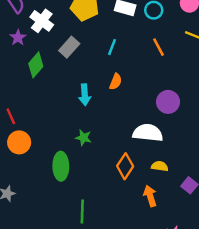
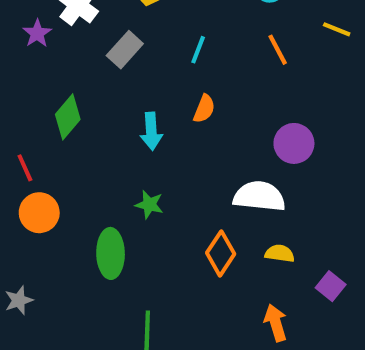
green diamond: (36, 65) -> (68, 117), moved
orange arrow: (150, 196) -> (276, 323), moved

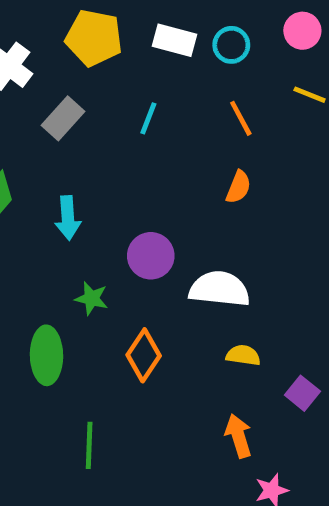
orange semicircle: (204, 109) -> (238, 187), moved
cyan arrow: (151, 131) -> (68, 218), moved
purple circle: (294, 143) -> (151, 256), moved
orange diamond: (221, 253) -> (144, 355), moved

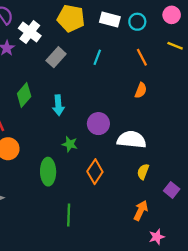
yellow semicircle: (243, 355) -> (143, 172), turned -77
orange arrow: (238, 436) -> (141, 211), turned 42

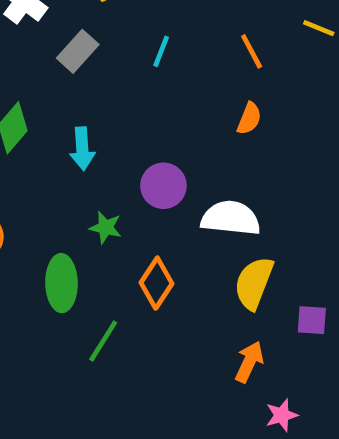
yellow semicircle: (143, 172) -> (254, 283), size x1.6
purple square: (172, 190) -> (312, 320), turned -35
green line: (69, 215) -> (103, 341), moved, turned 30

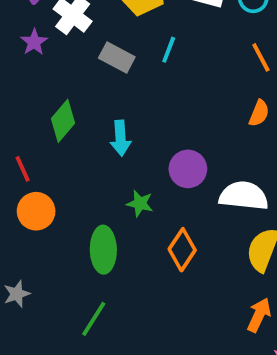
gray rectangle: (78, 51) -> (117, 57), turned 76
cyan line: (161, 51) -> (169, 50), moved
green line: (103, 341) -> (94, 319), moved

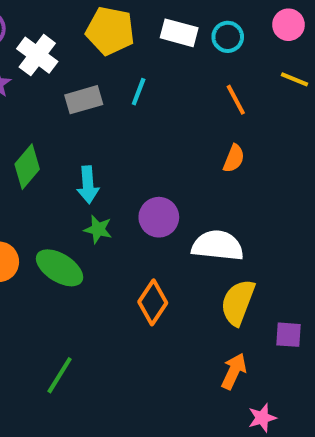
gray rectangle: (117, 57) -> (84, 100), turned -44
green star: (140, 204) -> (98, 229), moved
green ellipse: (103, 250) -> (60, 268), moved, turned -57

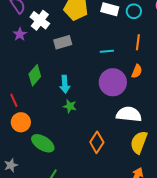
cyan line: (139, 92) -> (107, 51), moved, turned 64
orange line: (236, 100) -> (138, 42), turned 35
purple circle: (159, 217) -> (113, 82), moved, size x1.4
green ellipse: (60, 268) -> (43, 143), moved

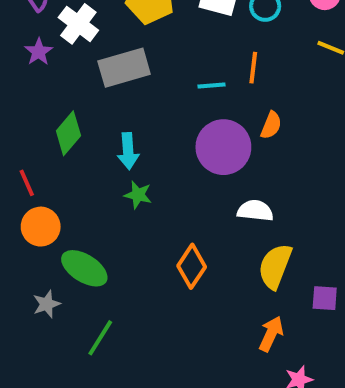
gray rectangle: (63, 42) -> (124, 68), size x1.4
orange line: (138, 42) -> (253, 68), moved
white semicircle: (129, 114) -> (255, 211), size x0.7
gray star: (11, 165) -> (47, 304), moved

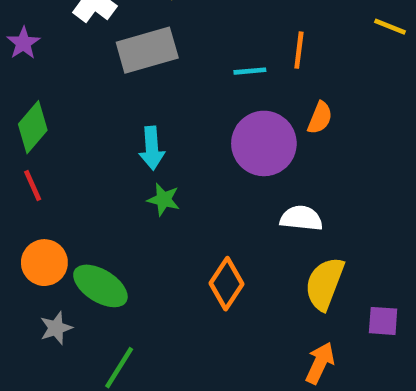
purple star: (39, 52) -> (23, 43), moved
green diamond: (68, 133) -> (33, 127), moved
orange circle: (41, 227) -> (44, 263), moved

